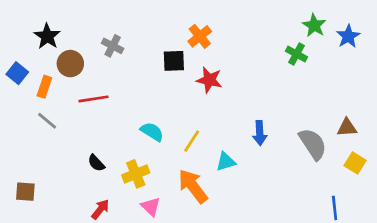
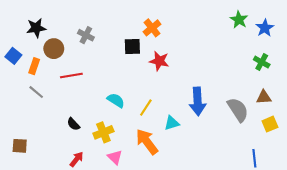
black star: (47, 36) -> (36, 28), turned 30
green cross: (296, 54) -> (262, 62), moved
blue arrow: (260, 133) -> (198, 101), size x1.5
yellow square: (355, 163) -> (270, 124), turned 35

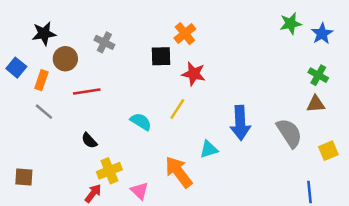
green star: (239, 20) -> (291, 23), turned 30
brown triangle: (264, 97) -> (316, 104), moved
yellow line: (146, 108) -> (177, 109), moved
black semicircle: (73, 124) -> (89, 141), moved
yellow cross: (103, 132) -> (109, 171), moved

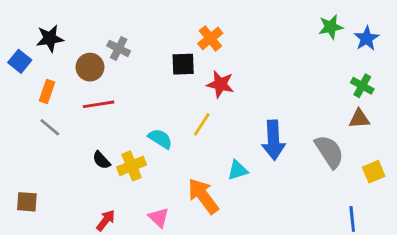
brown circle: (65, 59) -> (90, 67), moved
blue square: (16, 68) -> (20, 61), moved
yellow cross: (109, 171) -> (132, 166), moved

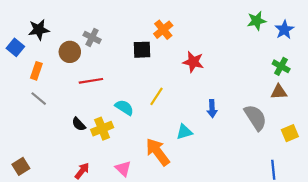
red star: (220, 84) -> (193, 62), moved
red line: (99, 104) -> (91, 81), moved
blue arrow: (273, 140) -> (212, 109), size x0.6
brown square: (27, 202) -> (21, 166), moved, turned -36

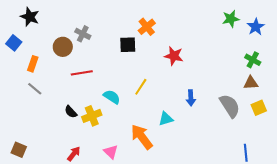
black star: (39, 30) -> (30, 17), moved, turned 30
yellow square: (290, 133) -> (259, 108), moved
brown square: (21, 166) -> (19, 150), turned -35

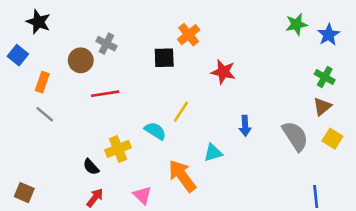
brown triangle: (251, 83) -> (322, 107), turned -35
cyan semicircle: (112, 97) -> (155, 131), moved
yellow square: (259, 108) -> (332, 139), turned -35
black semicircle: (71, 112) -> (91, 167), moved

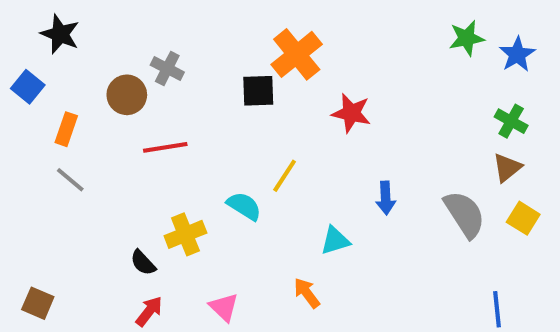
orange cross: (189, 35) -> (297, 54), size x1.4
orange arrow: (182, 176) -> (307, 293), moved, size x0.6

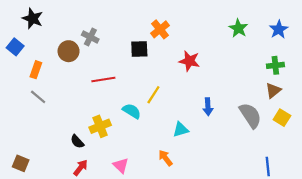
green star: (467, 38) -> (238, 28), moved, turned -30
orange cross: (297, 54) -> (160, 29), size x0.7
green cross: (511, 121) -> (275, 65), turned -35
red line: (165, 147) -> (103, 79), moved

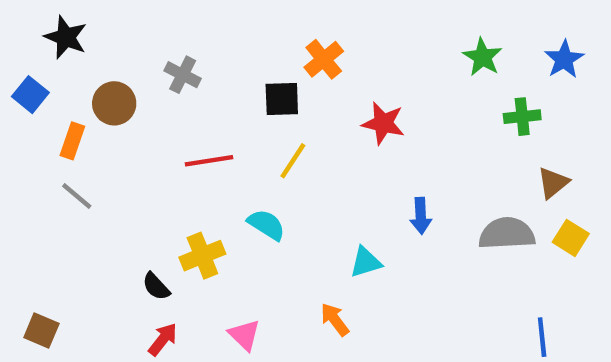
brown circle: (69, 51) -> (114, 103), moved
green cross: (275, 65) -> (522, 117), moved
yellow line: (153, 95) -> (293, 161), moved
gray semicircle: (250, 115) -> (507, 234), turned -60

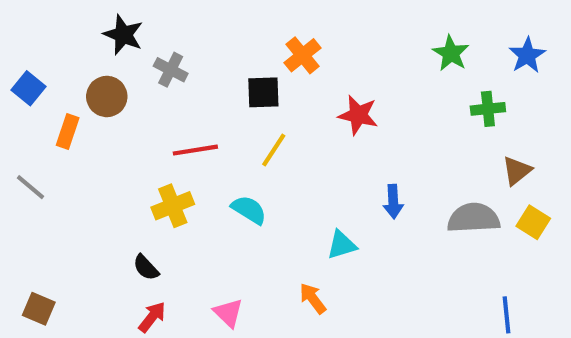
black star: (66, 37) -> (123, 35), moved
gray line: (77, 196) -> (31, 187), moved
yellow cross: (202, 256) -> (173, 206), moved

